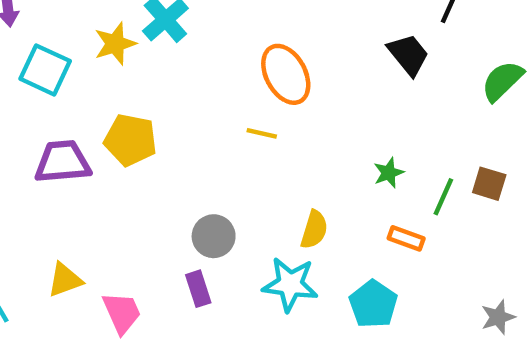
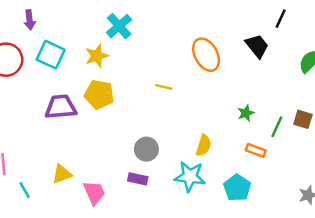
yellow star: (115, 44) -> (97, 56), moved
orange ellipse: (286, 74) -> (206, 55), moved
yellow line: (262, 133) -> (164, 87), moved
purple rectangle: (198, 289) -> (138, 179), turned -60

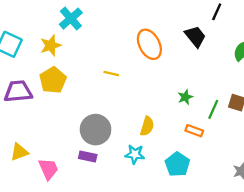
yellow pentagon: (99, 94) -> (53, 80), turned 30
gray circle: (146, 149) -> (96, 130), size x1.4
cyan star: (190, 176) -> (135, 154), size x0.7

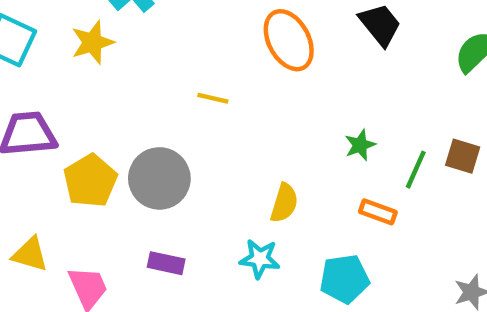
yellow pentagon: (53, 80) -> (90, 181), moved
gray circle: (96, 130) -> (159, 178), moved
yellow triangle: (19, 152) -> (30, 254), turned 36
cyan pentagon: (177, 164) -> (344, 279), turned 30

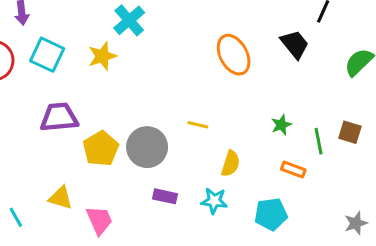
yellow line: (213, 98) -> (198, 125), moved
green line: (416, 170) -> (319, 141), turned -35
purple rectangle: (166, 263) -> (165, 196), moved

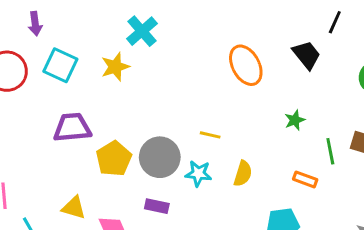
green star: (281, 125) -> (295, 120), moved
purple rectangle: (165, 196) -> (157, 206), moved
cyan star: (214, 201) -> (198, 174), moved

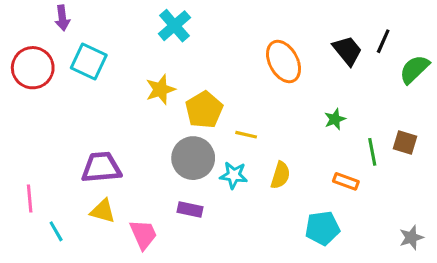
black line: (335, 22) -> (383, 41), moved
yellow star: (115, 67) -> (160, 90), moved
purple trapezoid: (72, 128) -> (101, 167), moved
yellow pentagon: (114, 159) -> (204, 110), moved

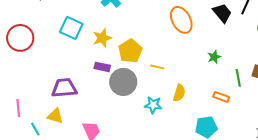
cyan square: (89, 61) -> (71, 28), moved
red circle: (33, 68) -> (20, 38), moved
cyan star: (234, 175) -> (153, 105), moved
purple rectangle: (190, 209) -> (102, 67), moved
yellow triangle: (103, 211) -> (55, 116), moved

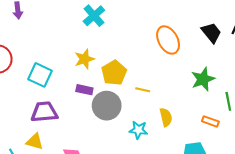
cyan square: (71, 28) -> (40, 75), moved
green star: (214, 57) -> (203, 79), size x1.6
yellow semicircle: (179, 93) -> (166, 117), turned -30

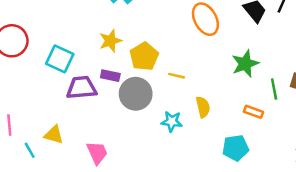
purple trapezoid: (44, 112) -> (81, 88), moved

